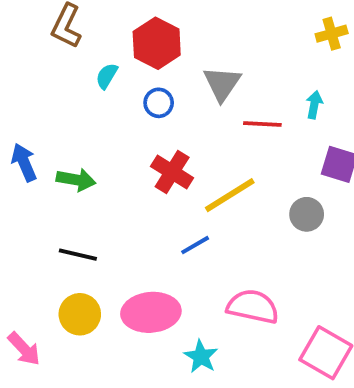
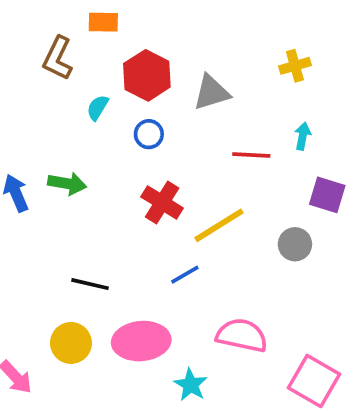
yellow cross: (332, 34) -> (295, 66), moved
gray triangle: (222, 84) -> (211, 92), moved, turned 39
green arrow: (76, 180) -> (67, 184), moved
black line: (78, 255) -> (90, 284), moved

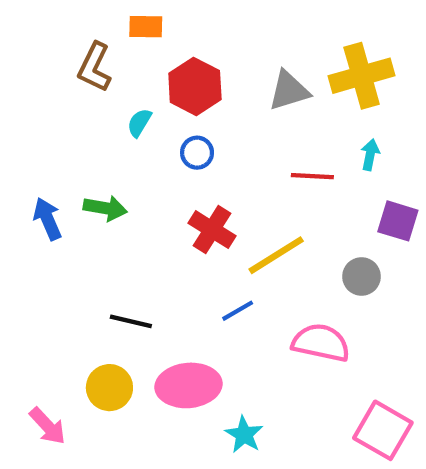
yellow cross: (295, 66) -> (362, 76), size x1.8
gray triangle: (211, 92) -> (289, 91), moved
pink semicircle: (242, 335) -> (321, 343), moved

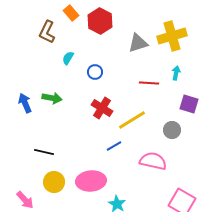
orange rectangle: (146, 27) -> (71, 13), turned 49
red hexagon: (195, 86) -> (100, 21), moved
black line: (131, 321) -> (44, 152), moved

